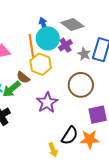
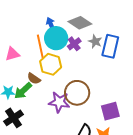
gray star: (84, 54) -> (95, 41), moved
brown circle: (81, 85) -> (77, 93), moved
purple star: (47, 102) -> (59, 102), turned -30

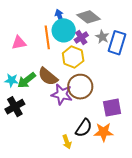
yellow hexagon: (51, 64) -> (73, 57), moved
brown semicircle: (34, 79) -> (48, 77), moved, size x1.5

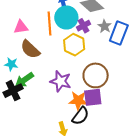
brown semicircle: (48, 77) -> (30, 49), moved
green arrow: (27, 80) -> (24, 80), moved
brown circle: (80, 87) -> (96, 75), moved
purple square: (112, 108) -> (93, 97), moved
orange star: (104, 132) -> (78, 101), moved

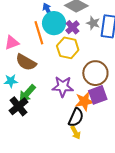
black semicircle: (80, 116) -> (76, 117), moved

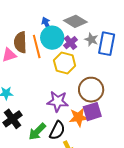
brown semicircle: (26, 62) -> (20, 42), moved, turned 55
green arrow: (27, 93) -> (37, 132), moved
black semicircle: (76, 117) -> (57, 130), moved

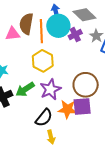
yellow hexagon: (65, 63) -> (43, 61), moved
purple star: (58, 101) -> (50, 89), turned 30
green arrow: (37, 132) -> (25, 89), moved

